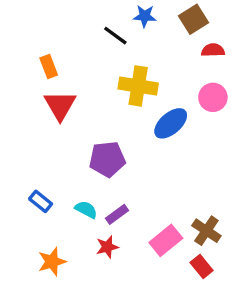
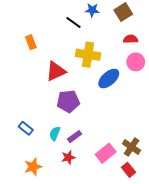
red semicircle: (213, 50) -> (131, 39), moved
red triangle: (60, 105) -> (56, 71), moved, turned 35
cyan semicircle: (86, 210) -> (55, 134), turned -96

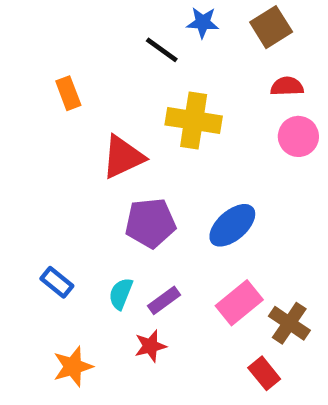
blue ellipse: (109, 79) -> (232, 225), moved
pink rectangle: (106, 153) -> (239, 303), moved
red rectangle: (128, 170) -> (264, 373), moved

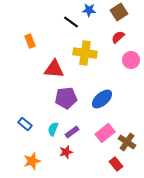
red semicircle: (287, 86) -> (118, 37), moved, turned -40
red triangle: (123, 157) -> (54, 69), turned 30

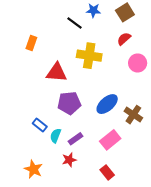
orange rectangle: (30, 41) -> (31, 43), turned 40
blue rectangle: (25, 124) -> (40, 125), moved
brown cross: (127, 142) -> (133, 115), moved
orange star: (32, 161) -> (33, 169), turned -30
red rectangle: (116, 164) -> (107, 172), moved

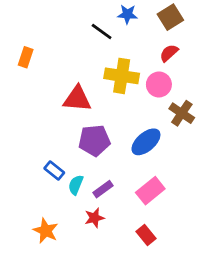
orange rectangle: (31, 43) -> (26, 57), moved
pink circle: (138, 63) -> (159, 85), moved
brown cross: (133, 115) -> (182, 113), moved

